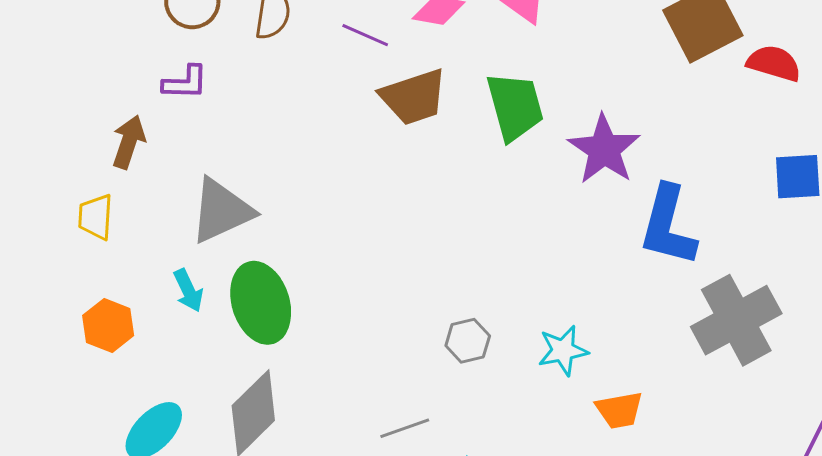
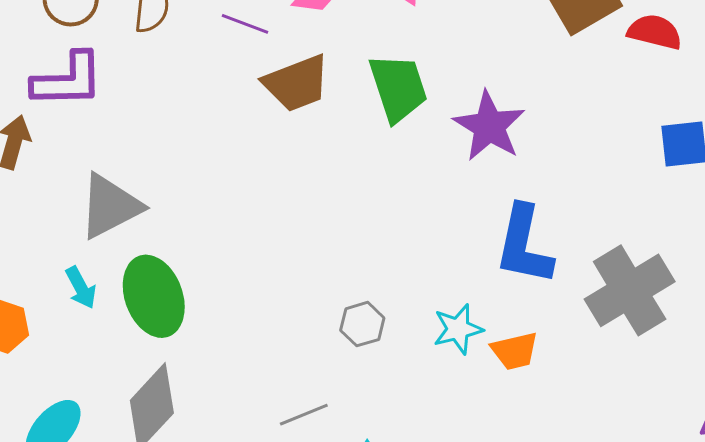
purple L-shape: (185, 83) -> (68, 80), size x1.6
blue L-shape: (668, 226) -> (524, 245), moved
orange trapezoid: (619, 410) -> (515, 351), moved

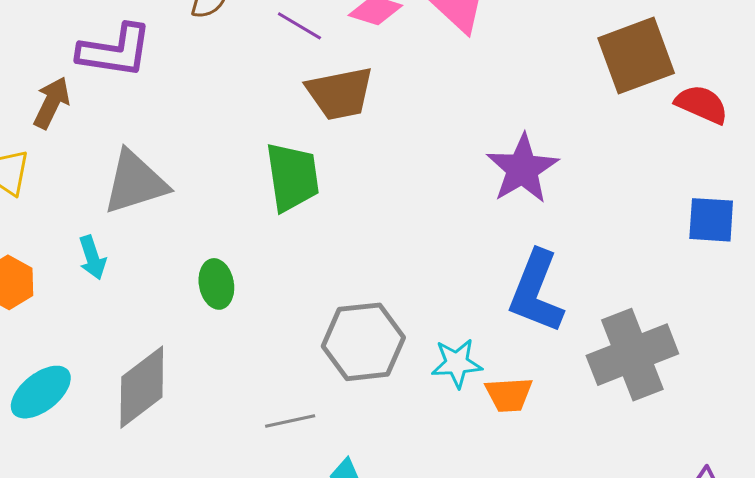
green trapezoid: (398, 88) -> (292, 177), moved
green ellipse: (154, 296) -> (216, 284), moved, size x0.6
gray hexagon: (362, 324) -> (363, 342), size x1.8

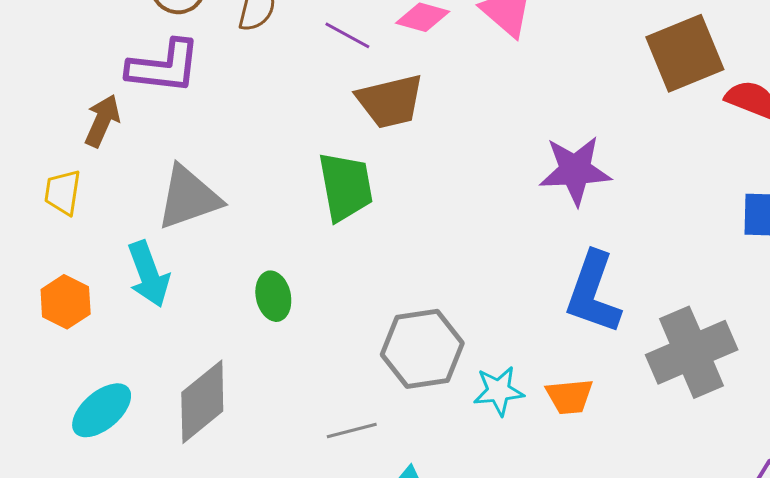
purple star: (522, 169) -> (575, 170), turned 30
cyan arrow: (92, 258) -> (148, 274), size x1.5
cyan star: (457, 363) -> (499, 391), moved

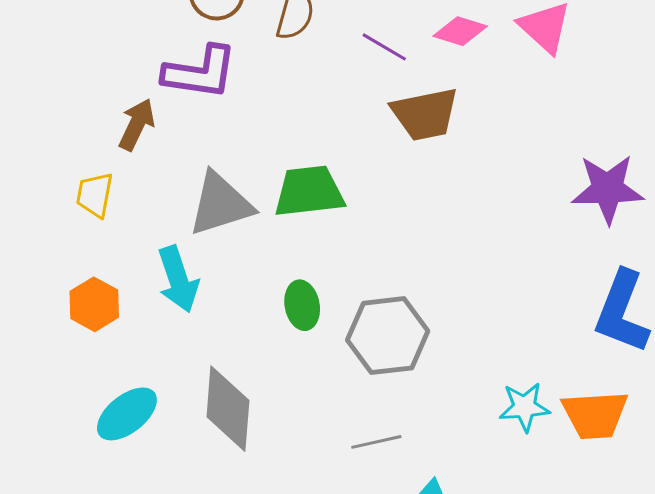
green trapezoid: (346, 187) -> (309, 191), moved, turned -88
gray hexagon: (422, 349) -> (388, 336), moved
orange trapezoid: (569, 396) -> (595, 415), size x1.4
gray diamond: (202, 402) -> (228, 409), turned -48

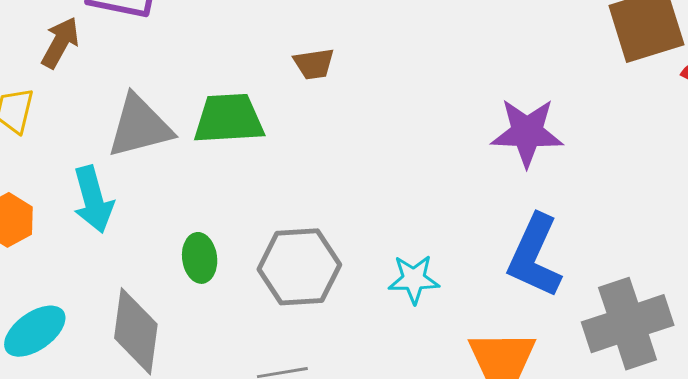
brown trapezoid: (425, 114) -> (314, 64), moved, size x0.6
green ellipse: (302, 305) -> (200, 258), moved
cyan star: (524, 407) -> (414, 279), moved

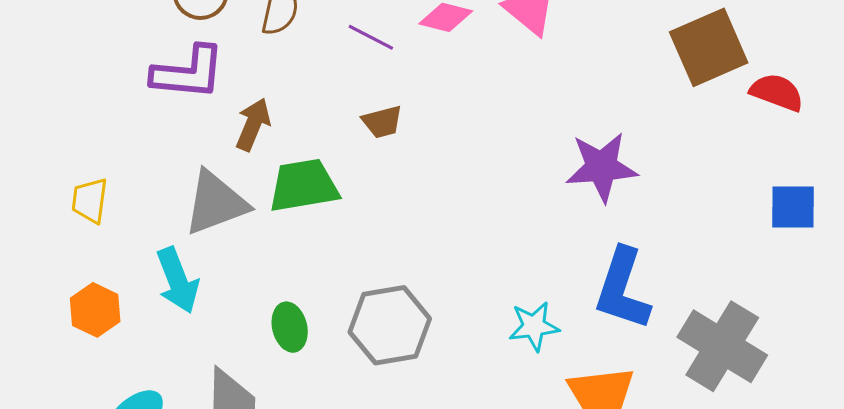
brown arrow: (60, 43) -> (253, 124), moved
cyan star: (414, 279) -> (534, 326), moved
gray cross: (628, 324) -> (722, 346), turned -34

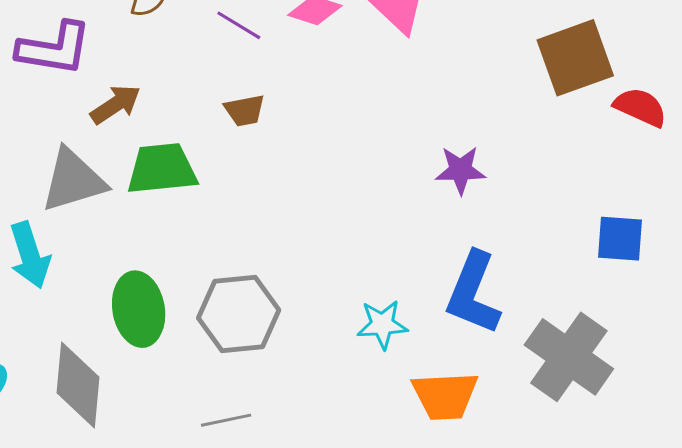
brown arrow: (253, 124) -> (116, 104), turned 30
purple star: (602, 167) -> (460, 170), size x0.7
blue square: (793, 207) -> (620, 239), moved
green ellipse: (290, 327) -> (139, 309), size x1.5

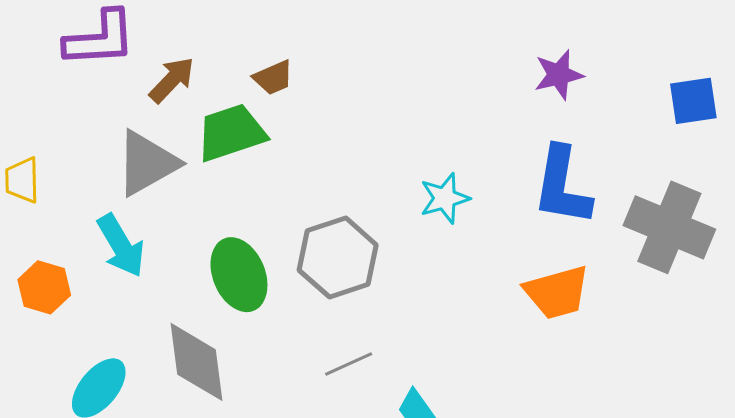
brown trapezoid: (245, 110) -> (273, 78), moved
purple star: (460, 170) -> (559, 75), moved
cyan star: (382, 325) -> (445, 198), moved

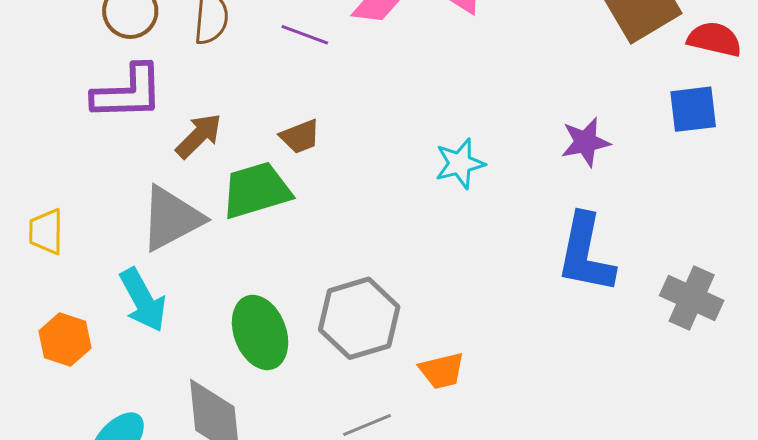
blue square: (693, 101) -> (693, 109), moved
cyan star: (445, 198) -> (460, 164), moved
gray cross: (669, 227) -> (692, 298), size x0.7
orange trapezoid: (557, 292) -> (442, 371), moved, size x0.7

